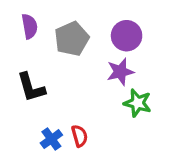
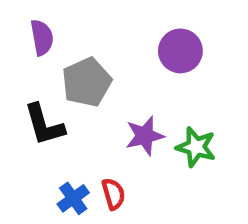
gray pentagon: (72, 39) -> (87, 82), moved
purple star: (120, 72) -> (145, 136), moved

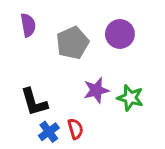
gray pentagon: (87, 82) -> (73, 43), moved
black L-shape: (44, 125) -> (34, 102), moved

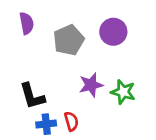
blue cross: (49, 132) -> (46, 124), turned 30

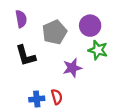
green star: (123, 92) -> (98, 50), moved
black L-shape: (32, 96) -> (26, 56), moved

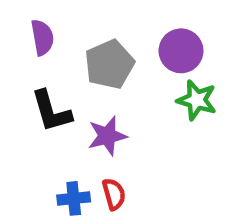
purple star: (72, 68) -> (107, 136), moved

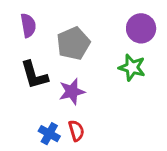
purple circle: (181, 51) -> (141, 28), moved
blue cross: (74, 198) -> (49, 134), turned 35

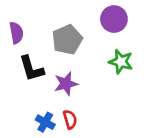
purple semicircle: (28, 25) -> (16, 33), moved
purple circle: (141, 28) -> (114, 19), moved

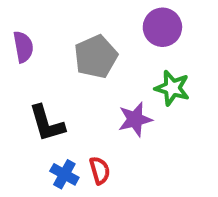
black L-shape: (31, 69) -> (47, 123), moved
purple star: (66, 84) -> (135, 119), moved

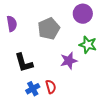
blue cross: (64, 174) -> (33, 89), turned 32

